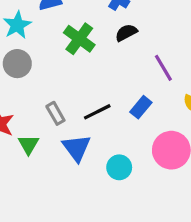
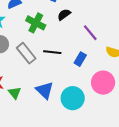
black line: (97, 112) -> (52, 52), moved, turned 42
gray rectangle: (55, 113) -> (26, 53), moved, size x1.5
cyan circle: (119, 167) -> (73, 98), size x1.5

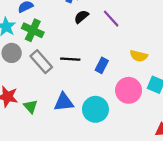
green cross: (36, 23) -> (33, 30), moved
purple line: (90, 33) -> (111, 19), moved
blue triangle: (45, 90) -> (64, 102), turned -48

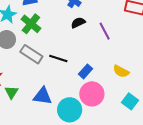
gray rectangle: (41, 62) -> (31, 54), turned -30
pink circle: (129, 90) -> (92, 94), moved

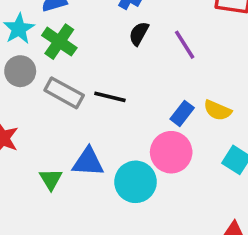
black semicircle: (78, 23) -> (139, 34), turned -32
blue rectangle: (85, 71) -> (182, 113), moved
green triangle: (11, 92) -> (51, 179), moved

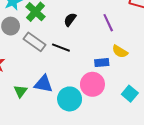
black semicircle: (139, 34) -> (70, 20), moved
yellow semicircle: (217, 110) -> (120, 51), moved
blue rectangle: (182, 113) -> (102, 63), turned 40

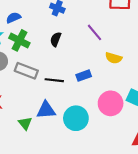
black line: (61, 48) -> (54, 80), moved
blue rectangle: (102, 63) -> (84, 76), moved
pink circle: (92, 84) -> (111, 103), moved

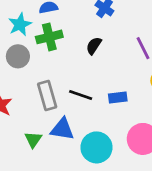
green cross: (19, 40) -> (49, 37), turned 36
gray rectangle: (26, 71) -> (47, 95), moved, turned 40

